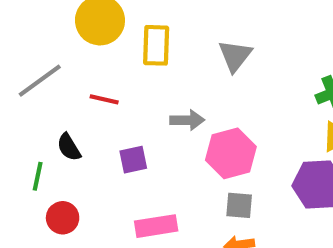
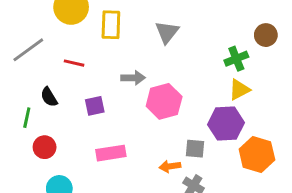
gray square: (239, 205) -> (195, 149), moved

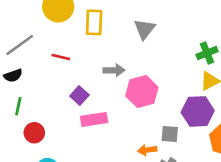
black semicircle: (49, 97) -> (13, 76), moved, turned -78
purple square: (95, 106) -> (79, 96), turned -36
pink rectangle: (111, 153) -> (94, 119), moved

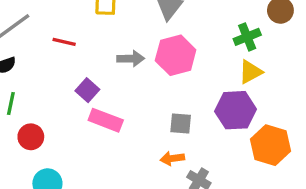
pink hexagon: (142, 92) -> (176, 55), moved
pink rectangle: (94, 119) -> (106, 120), turned 30
gray square: (170, 134) -> (181, 123), moved

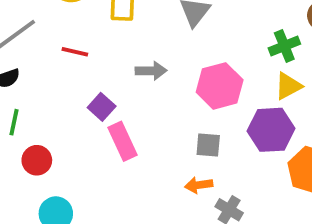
pink hexagon: (176, 55) -> (220, 86), moved
pink rectangle: (106, 120) -> (122, 141), turned 44

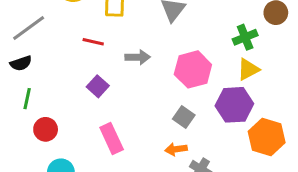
red line: (75, 52) -> (93, 42), moved
pink rectangle: (122, 141) -> (112, 139), moved
gray square: (208, 145) -> (184, 117), turned 30

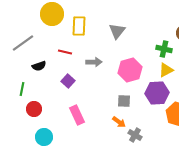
green cross: (245, 37) -> (164, 49), turned 35
black semicircle: (21, 63) -> (39, 66), moved
gray square: (184, 117) -> (124, 101), turned -32
orange arrow: (176, 149) -> (119, 122), turned -136

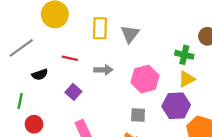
yellow rectangle: (79, 26) -> (100, 28), moved

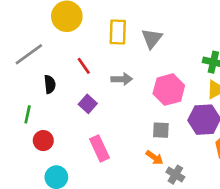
red line: (70, 58) -> (84, 66), turned 42
black semicircle: (40, 74) -> (50, 84), turned -77

